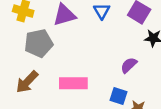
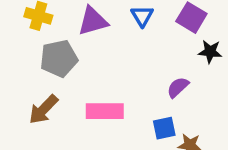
blue square: (118, 96) -> (164, 128), turned -30

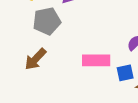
pink rectangle: (105, 111) -> (96, 60), moved

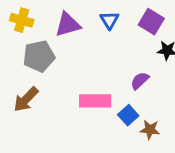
blue square: (125, 73) -> (128, 115), turned -30

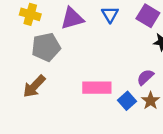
purple semicircle: (140, 81) -> (145, 77), moved
brown star: (150, 130) -> (151, 101), moved, turned 30

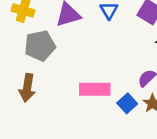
brown arrow: (34, 86) -> (27, 88), turned -35

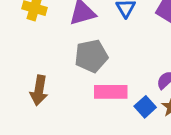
gray pentagon: (40, 46) -> (91, 56), moved

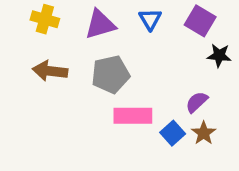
brown arrow: (39, 90) -> (50, 71), moved, turned 88

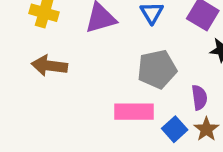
gray pentagon: (110, 74) -> (157, 69), moved
purple semicircle: (197, 102) -> (199, 97), turned 125

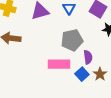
purple semicircle: (199, 97) -> (88, 57), moved

